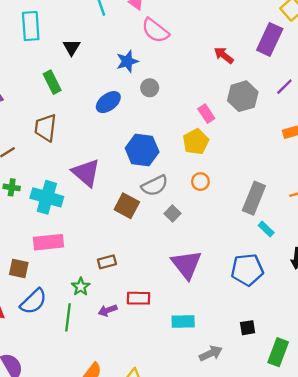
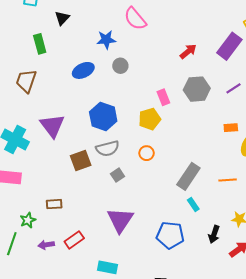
red arrow: (224, 55) -> (188, 51), turned 90
brown square: (127, 206) -> (81, 161), turned 30
red rectangle: (138, 298) -> (74, 240), turned -48

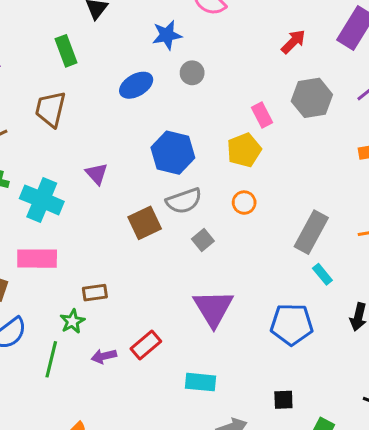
purple triangle: (52, 126) -> (97, 174), size x0.6
brown rectangle: (54, 204) -> (95, 293), moved

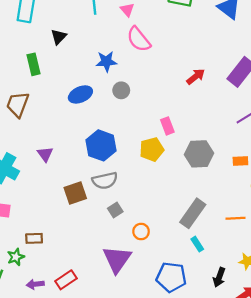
gray hexagon: (312, 98) -> (199, 154), moved
orange circle: (244, 203) -> (141, 231), moved

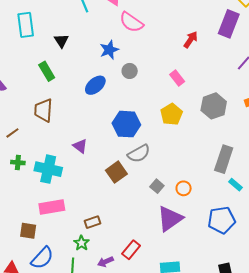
pink rectangle: (167, 126) -> (177, 78), moved
gray square: (115, 210) -> (157, 186), moved
purple triangle: (117, 259) -> (170, 219), turned 36

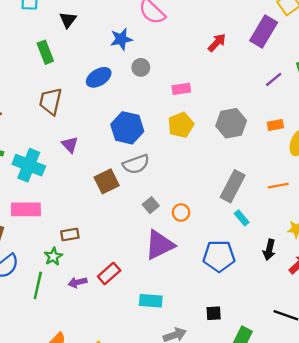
pink rectangle: (177, 78) -> (181, 89), moved, turned -70
brown trapezoid: (43, 110) -> (51, 101), moved

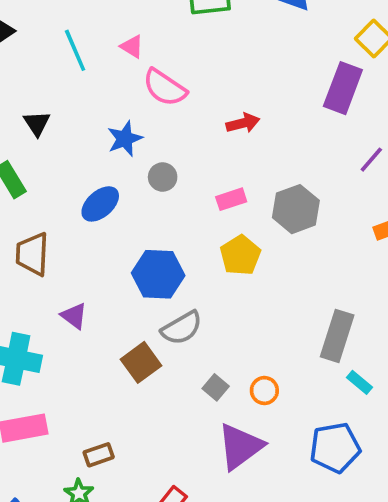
red arrow: (217, 43) -> (243, 123), moved, turned 42
gray hexagon: (231, 123) -> (296, 209), moved

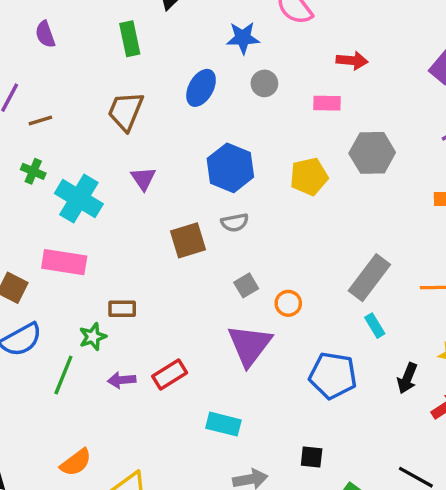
pink rectangle: (231, 199) -> (327, 103), moved
blue ellipse: (100, 204) -> (201, 88), turned -39
gray semicircle: (182, 328) -> (235, 223), size x0.7
purple triangle: (240, 446) -> (250, 345), turned -36

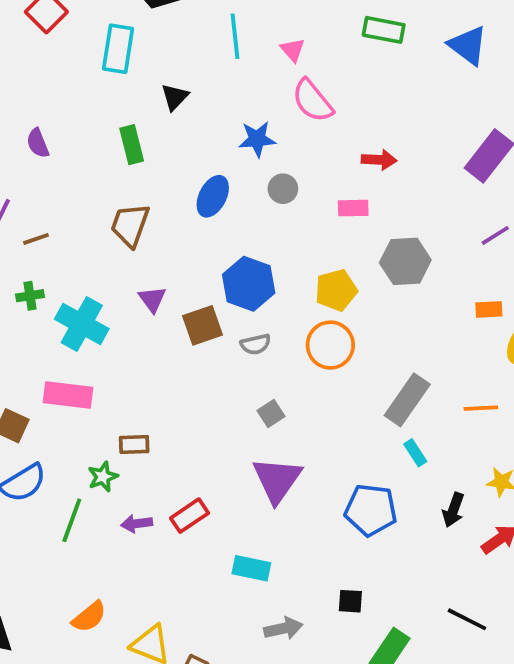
green cross: (33, 171) -> (30, 296), turned -30
brown square: (188, 240) -> (203, 325), moved
orange circle: (288, 303) -> (330, 345), moved, size x1.6

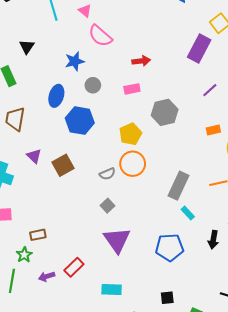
blue hexagon: (249, 284) -> (80, 121), moved
gray semicircle: (256, 344) -> (107, 174), moved

